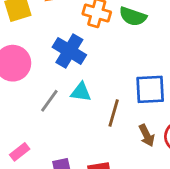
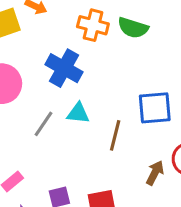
brown arrow: (147, 135) -> (155, 173), moved, turned -125

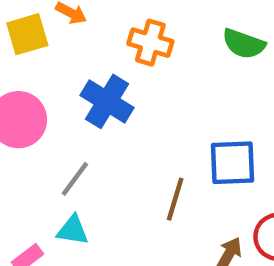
green semicircle: (133, 28) -> (244, 44), moved
cyan triangle: (78, 113) -> (73, 230), moved

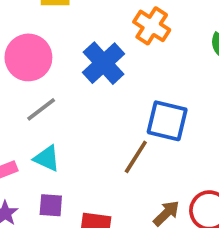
blue square: (233, 163) -> (167, 121), moved
gray line: (75, 179) -> (41, 109), moved

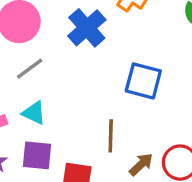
brown line: (136, 157) -> (111, 136), moved, turned -32
purple square: (51, 205) -> (37, 155), size x1.4

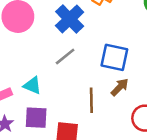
gray line: (30, 69) -> (65, 56), moved
brown arrow: (141, 164) -> (120, 87), moved

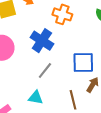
cyan triangle: (32, 85) -> (36, 98), moved

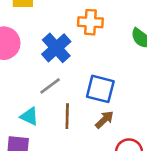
orange cross: (62, 14) -> (90, 22), turned -30
brown line: (73, 100) -> (67, 116), moved

